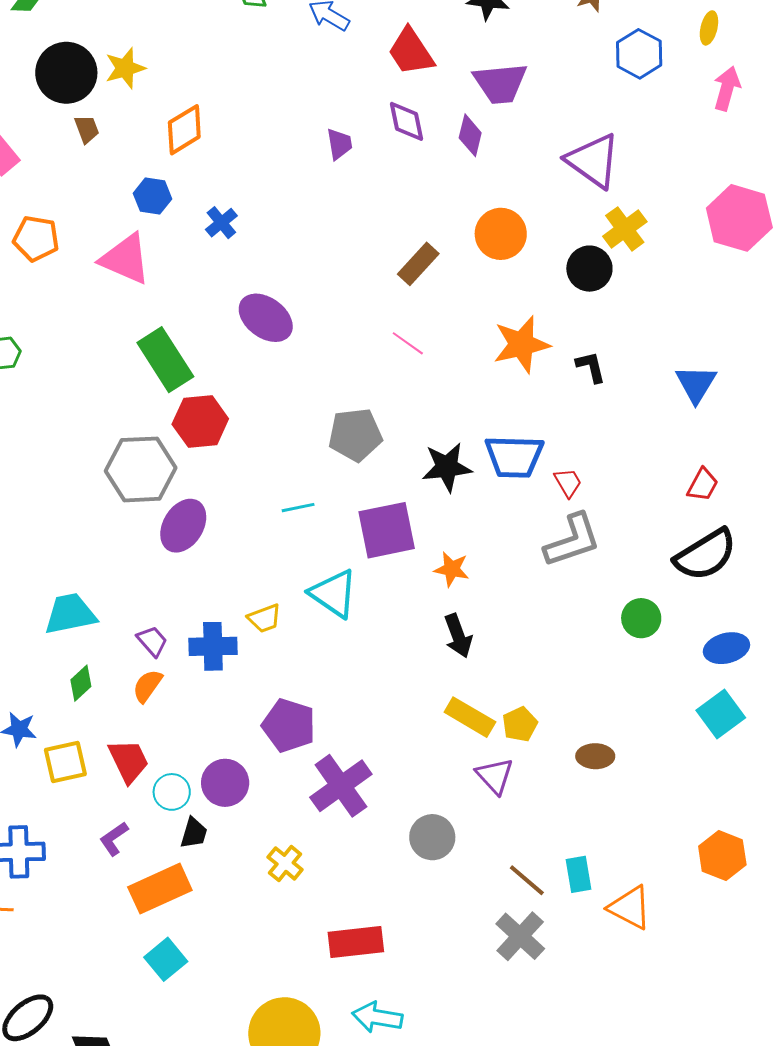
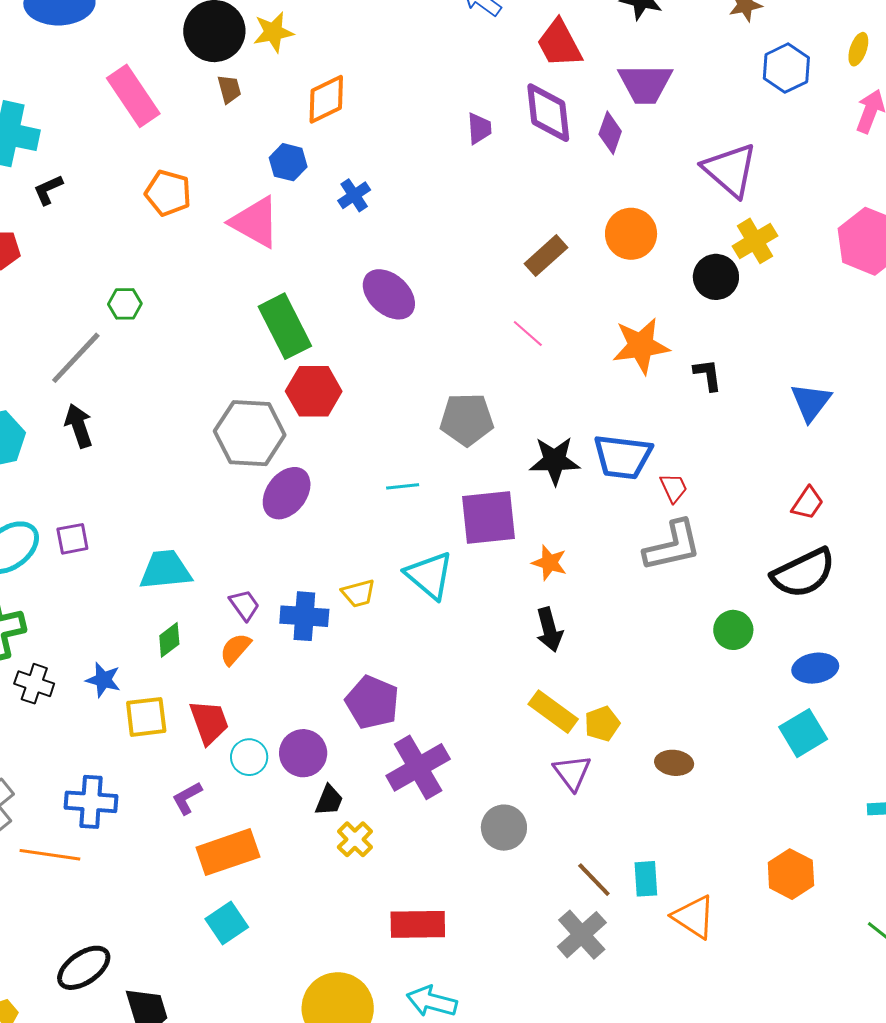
purple diamond: (407, 121) -> (548, 113), size x1.4
black trapezoid: (194, 833) -> (329, 800), moved

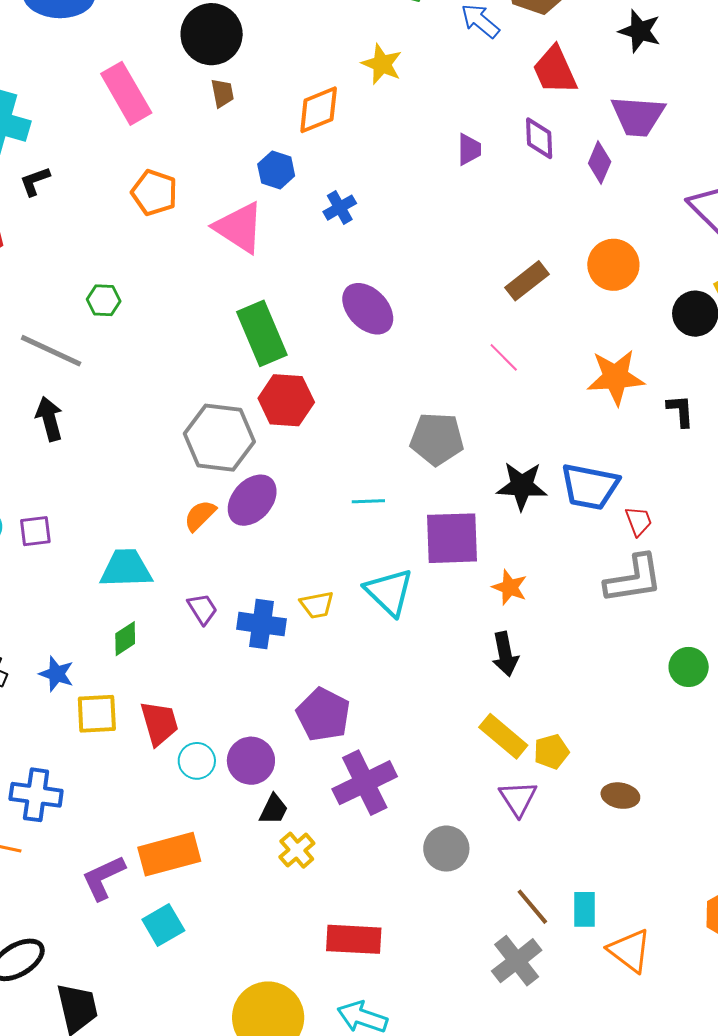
yellow star: (273, 32) -> (382, 64), moved, turned 30
purple diamond: (548, 113) -> (539, 138), size x0.7
gray line: (76, 358) -> (51, 351), turned 68
orange semicircle: (235, 649) -> (200, 516), moved
purple L-shape: (187, 798) -> (103, 878), moved, size x1.4

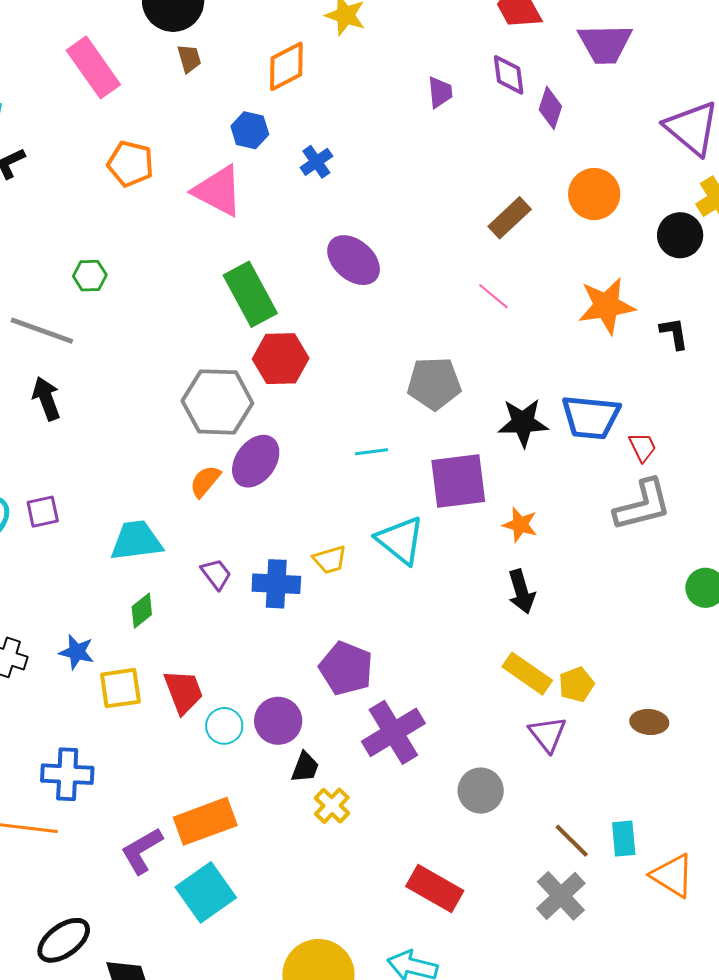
purple diamond: (600, 163) -> (550, 108), moved
cyan square: (163, 925) -> (206, 892), size x1.4
red rectangle: (354, 939) -> (435, 889), moved, turned 32

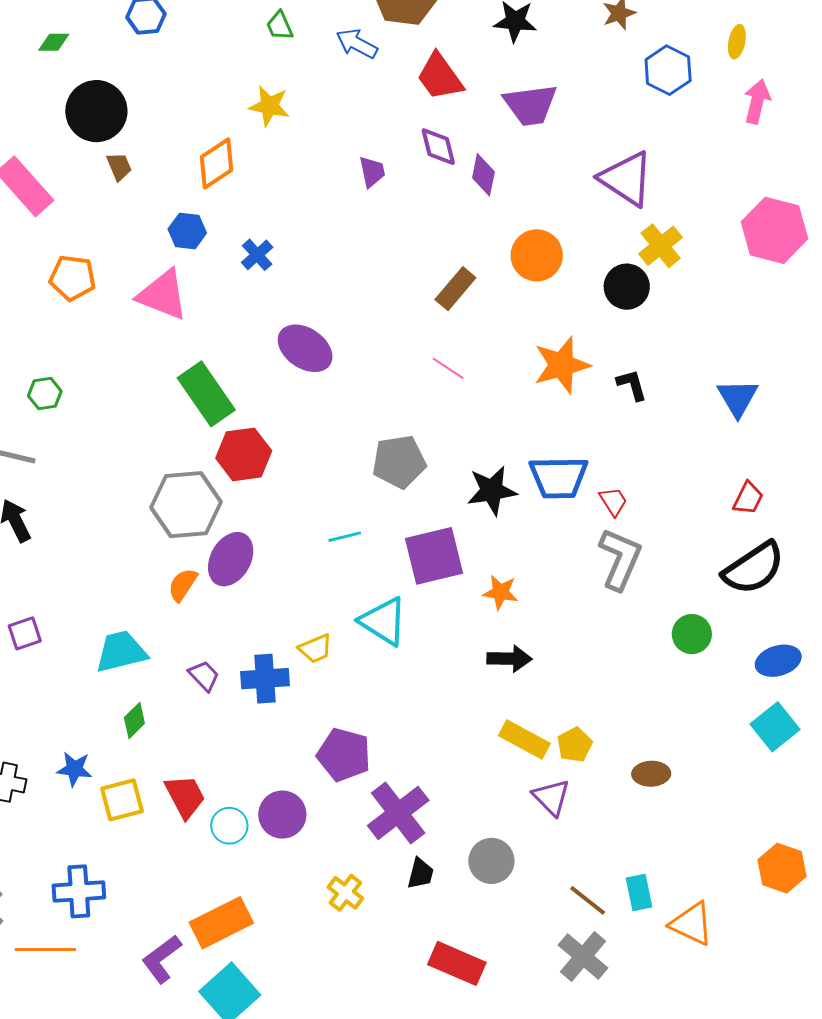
gray L-shape: (643, 505) -> (620, 559), turned -46
black arrow: (521, 592) -> (510, 659), turned -66
black trapezoid: (305, 767) -> (420, 874), moved

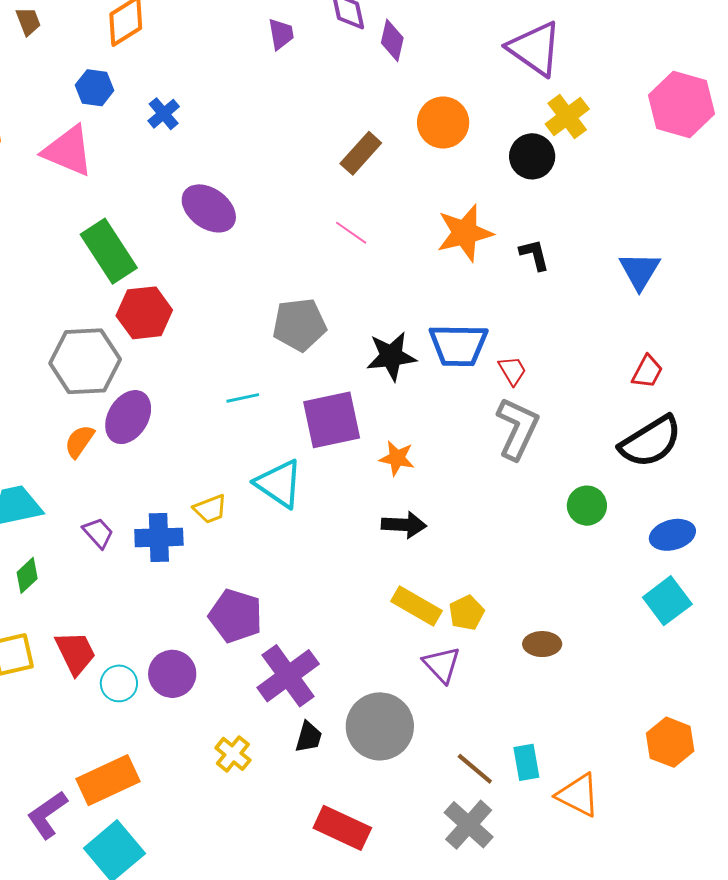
gray circle: (491, 861) -> (380, 726), size x1.5

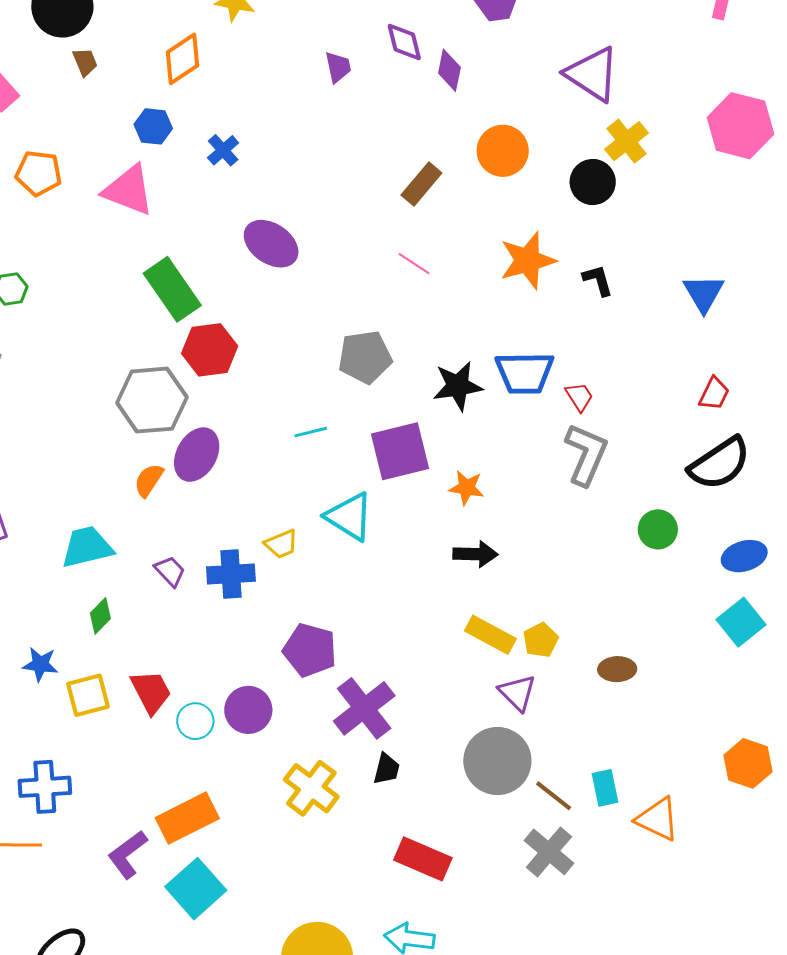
gray circle: (380, 726) -> (497, 761), moved
yellow cross: (233, 754) -> (311, 788), size x1.5

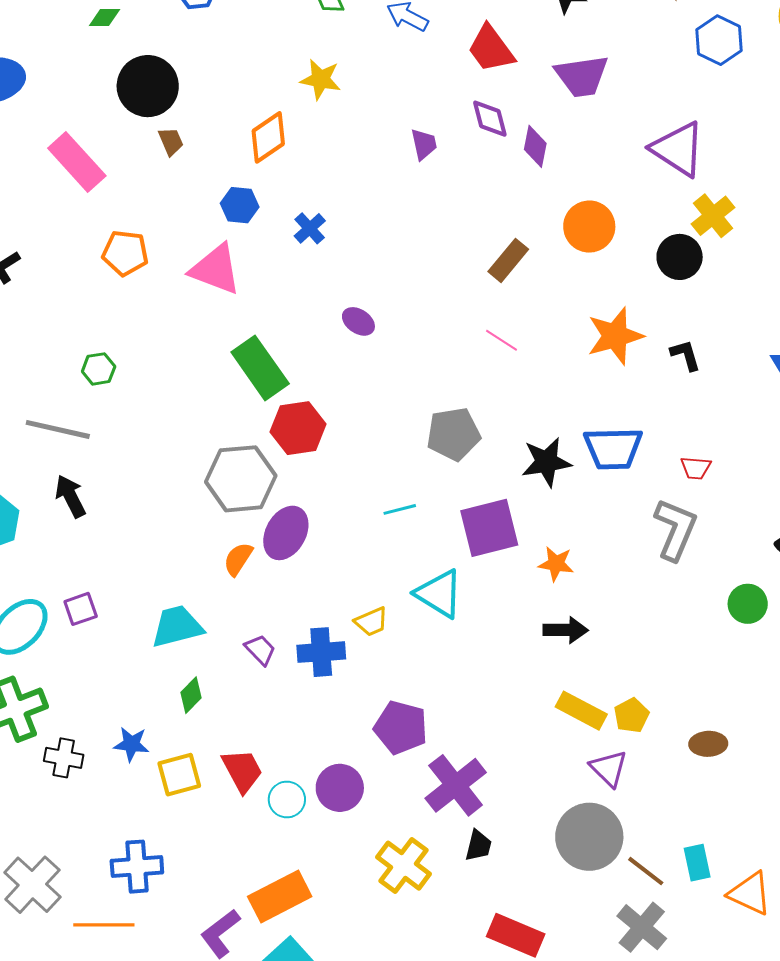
purple ellipse: (271, 244) -> (358, 321), size x0.6
red trapezoid: (579, 397) -> (696, 468), moved, turned 128

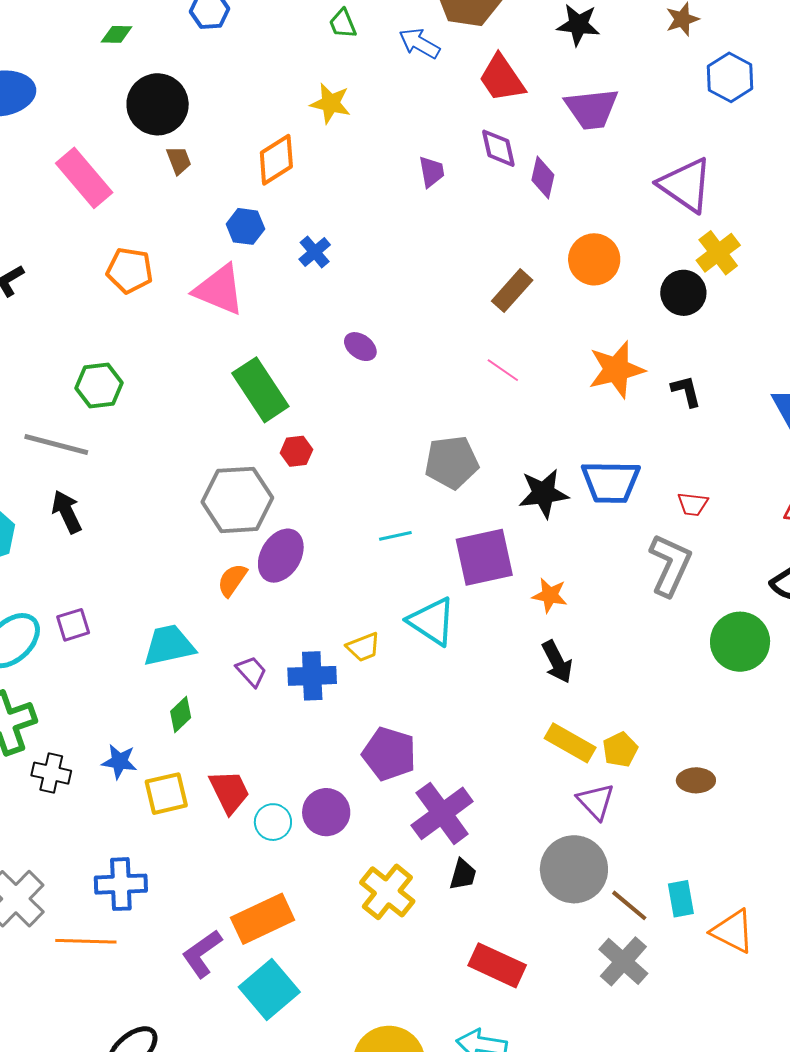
green hexagon: (99, 369) -> (99, 385), size x1.4
red hexagon: (298, 428) -> (296, 451), size x0.6
green circle: (748, 604) -> (740, 642), size x1.5
black arrow: (566, 630) -> (557, 662), turned 60

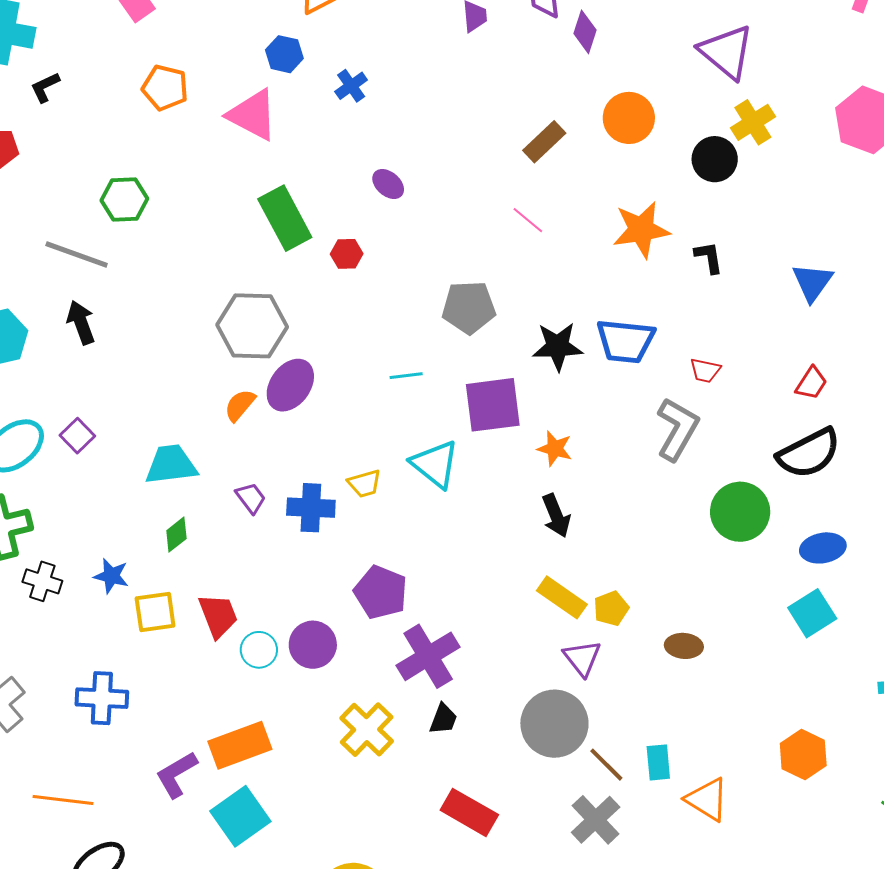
red hexagon: (296, 451) -> (347, 254), moved
purple square: (73, 625) -> (77, 436), turned -32
orange line: (86, 941) -> (63, 800), moved

